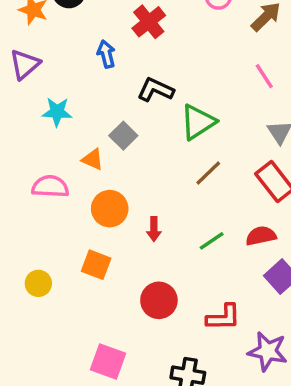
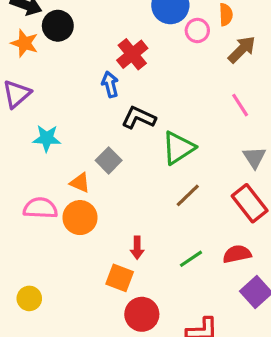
blue arrow: (106, 54) -> (110, 84), moved
orange circle: (110, 209) -> (80, 218), moved
orange square: (96, 265) -> (120, 278), moved

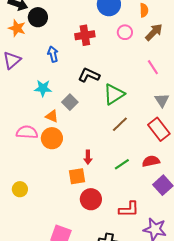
pink circle: (197, 30) -> (125, 32), moved
red cross: (132, 54) -> (85, 35), turned 30
blue arrow: (110, 84) -> (53, 54), moved
cyan star: (47, 138) -> (43, 88), moved
orange square: (120, 278) -> (77, 176), turned -30

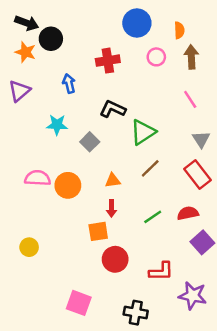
brown arrow: (154, 32) -> (191, 57), turned -48
orange triangle: (52, 116) -> (113, 181), moved, turned -32

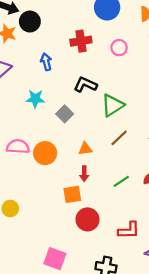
pink circle: (156, 57) -> (119, 48), moved

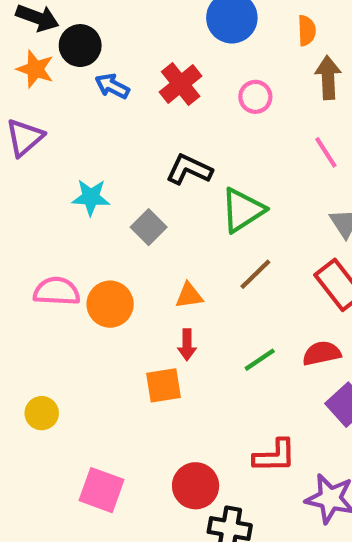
red cross: (81, 41) -> (181, 84), turned -30
blue arrow: (46, 62) -> (112, 86), moved, turned -49
red circle: (88, 219) -> (196, 486), moved
pink square: (55, 259) -> (102, 490), moved

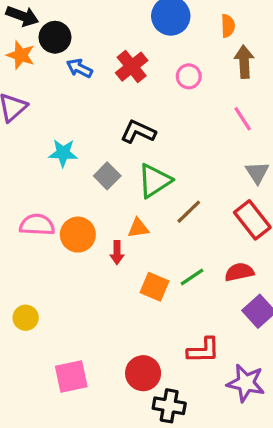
green triangle: (243, 210) -> (154, 181), moved
red arrow: (187, 345) -> (117, 252), moved
orange square: (163, 385) -> (154, 287), moved, turned 32
pink square: (102, 490) -> (71, 376), turned -32

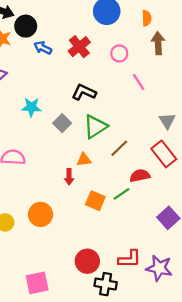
pink line: (243, 119) -> (139, 82), moved
orange circle: (78, 235) -> (41, 214), moved
red semicircle: (239, 272) -> (140, 176), moved
red L-shape: (203, 350) -> (130, 259), moved
pink square: (71, 376) -> (37, 283), moved

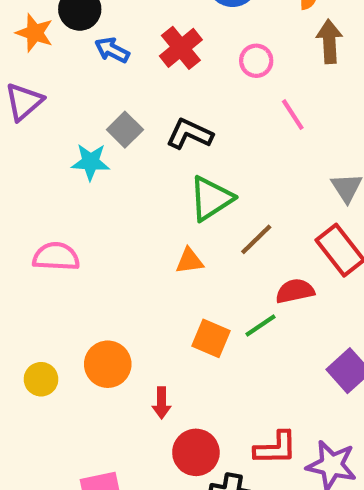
gray square: (62, 123) -> (125, 130), moved
red arrow: (69, 177) -> (162, 403), moved

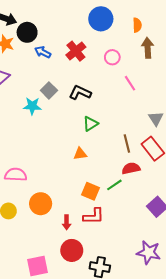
green triangle: (211, 198) -> (90, 124), size x0.7
brown line: (256, 239) -> (127, 143), moved, turned -60
pink semicircle: (56, 257) -> (16, 175), moved
red L-shape: (276, 448) -> (94, 216), moved
red circle: (196, 452) -> (72, 250), moved

